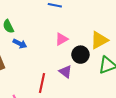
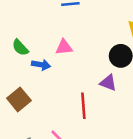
pink triangle: (62, 39) -> (64, 47), moved, turned 40

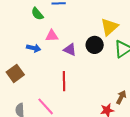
green semicircle: (20, 48) -> (37, 14), moved
purple triangle: (108, 83) -> (70, 50), moved

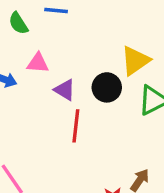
red line: (64, 81) -> (76, 126), moved

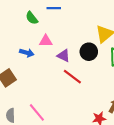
red line: (76, 126) -> (72, 77), turned -54

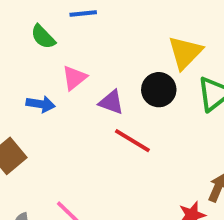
pink triangle: (46, 41) -> (74, 78), turned -32

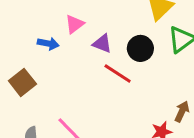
black circle: (159, 90) -> (140, 48), moved

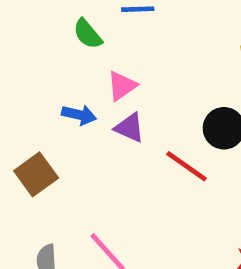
purple triangle: (102, 44) -> (130, 128), moved

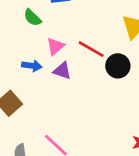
red line: (186, 166) -> (91, 49), moved

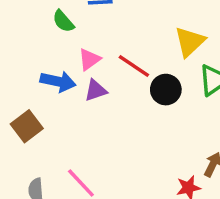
blue arrow: (32, 66) -> (58, 81), size x1.4
purple triangle: (62, 71) -> (96, 90), turned -42

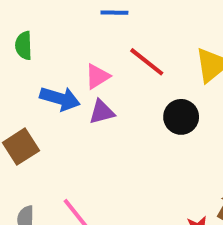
green semicircle: (63, 21) -> (24, 45), moved, turned 35
red line: (134, 66) -> (147, 62), moved

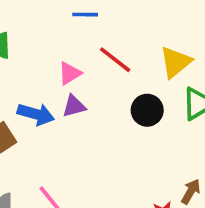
blue arrow: (60, 99) -> (36, 114), moved

